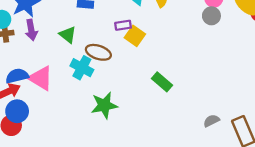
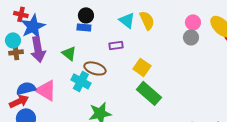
purple arrow: (31, 30) -> (38, 49), size x1.4
yellow square: (135, 36) -> (142, 67), moved
green rectangle: (162, 82) -> (149, 93), size x1.4

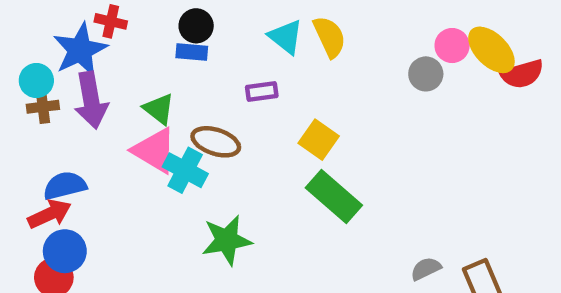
red cross: (21, 14) -> (111, 21), moved
pink circle: (193, 22) -> (452, 46), moved
pink triangle: (46, 90) -> (154, 151), moved

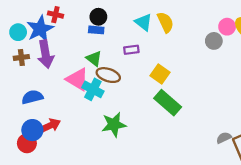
cyan circle: (36, 81) -> (18, 32), moved
green triangle: (159, 109) -> (94, 59), moved
red arrow: (49, 214) -> (50, 126), moved
gray semicircle: (426, 269) -> (224, 138), moved

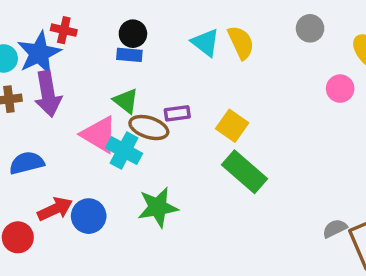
pink circle: (227, 27) -> (340, 89), moved
gray circle: (214, 41) -> (310, 28), moved
purple rectangle: (131, 50) -> (177, 113), moved
blue circle: (32, 130) -> (89, 216), moved

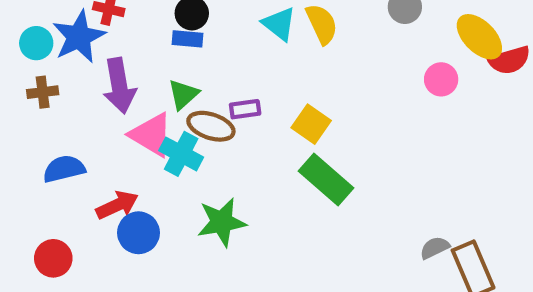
purple arrow: (48, 94) -> (119, 86), moved
green triangle: (126, 101) -> (183, 94), turned 40
red arrow: (55, 209) -> (117, 205), moved

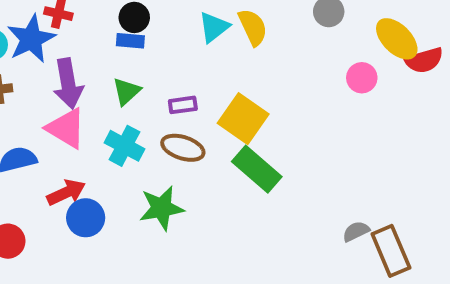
cyan triangle: (279, 24) -> (214, 27), turned 44
yellow square: (311, 124) -> (243, 119), size x1.4
brown ellipse: (211, 126) -> (183, 148), moved
pink triangle: (151, 135) -> (66, 128), moved

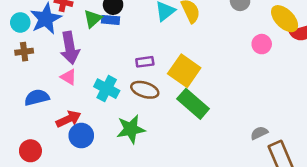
green triangle: (126, 91) -> (93, 19), moved
pink triangle: (66, 128) -> (69, 77), size x0.6
gray semicircle: (356, 231) -> (259, 133), moved

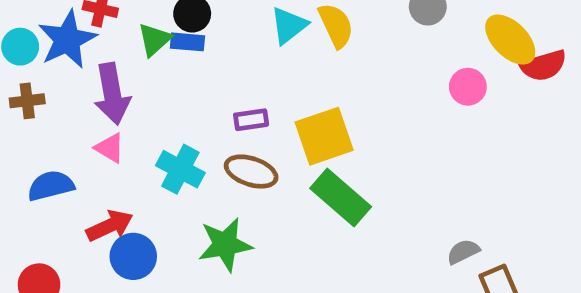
yellow square: (184, 71) -> (324, 136), turned 36

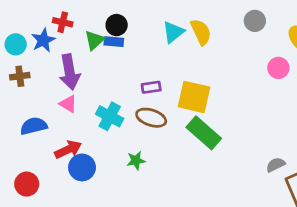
blue star: (67, 40) -> (43, 40), size x0.7
yellow square: (324, 136) -> (194, 97), turned 32
green star: (225, 245) -> (136, 161), size x0.6

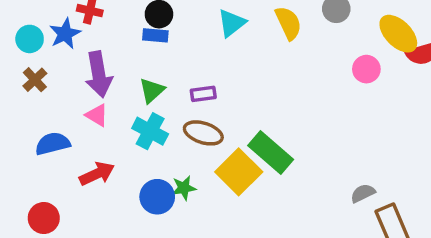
yellow semicircle: (201, 32) -> (288, 23), moved
green triangle: (94, 40) -> (152, 90), moved
brown cross: (20, 76) -> (35, 80), turned -36
yellow square: (194, 97) -> (239, 172), moved, turned 32
blue circle: (82, 167) -> (157, 197), moved

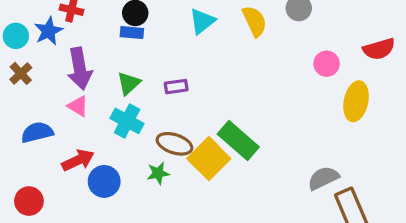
yellow ellipse: (398, 34) -> (356, 101), moved, turned 57
brown ellipse: (203, 133) -> (174, 144), moved
gray semicircle: (363, 193) -> (323, 178), size x1.4
blue circle: (157, 197) -> (104, 181), moved

